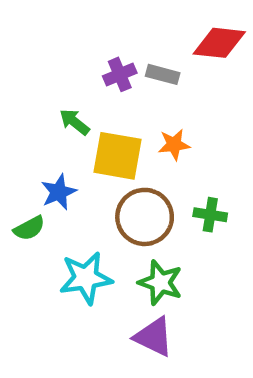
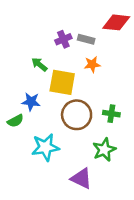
orange star: (174, 145) -> (92, 64), moved
blue star: (59, 192) -> (31, 102), turned 30
green star: (160, 283) -> (104, 150), moved, turned 30

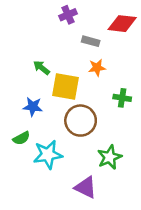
purple cross: (63, 39) -> (68, 15), moved
green cross: (111, 114) -> (122, 98), moved
green semicircle: (15, 121) -> (21, 138), moved

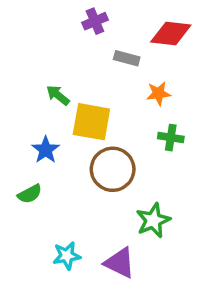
orange star: (97, 68) -> (158, 93), moved
blue star: (33, 107) -> (46, 150), turned 30
cyan star: (48, 155) -> (67, 256), moved, size x0.7

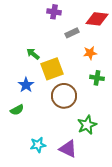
purple cross: (95, 21) -> (54, 12), turned 32
gray rectangle: (127, 58) -> (72, 33), turned -40
yellow square: (91, 122) -> (52, 69), turned -30

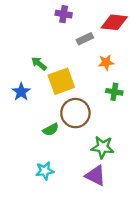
blue star: (26, 85) -> (21, 92), moved
green semicircle: (17, 110) -> (51, 130), moved
green star: (87, 125) -> (103, 147), turned 30
purple triangle: (68, 149) -> (95, 176), moved

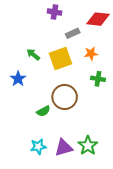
yellow square: (61, 81) -> (61, 59), moved
green star: (103, 147) -> (88, 146), moved, turned 30
purple triangle: (95, 176) -> (64, 148), moved, turned -42

